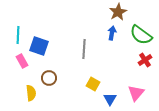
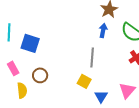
gray line: (84, 49) -> (92, 57), moved
pink rectangle: (22, 61) -> (13, 68), moved

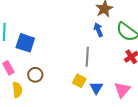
blue arrow: (103, 30) -> (98, 30), turned -32
blue triangle: (101, 96) -> (96, 88), moved

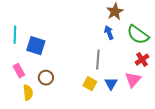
blue triangle: (96, 88) -> (111, 84), moved
pink triangle: (122, 90) -> (133, 80), moved

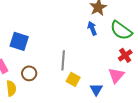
gray line: (98, 60) -> (63, 60), moved
blue triangle: (111, 84) -> (96, 89), moved

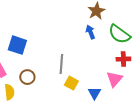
red cross: (125, 55) -> (123, 59), turned 32

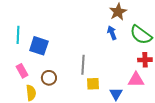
pink triangle: (114, 79) -> (136, 80), turned 48
yellow square: (71, 83) -> (93, 84), turned -32

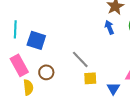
gray line: (83, 65) -> (80, 59), turned -48
pink rectangle: (22, 71) -> (19, 65), size x1.5

